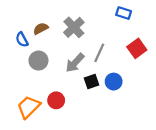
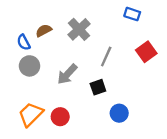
gray circle: (38, 61) -> (29, 66), moved
gray arrow: (75, 63) -> (67, 74), moved
blue circle: (114, 82) -> (119, 113), moved
red circle: (56, 100) -> (60, 117), moved

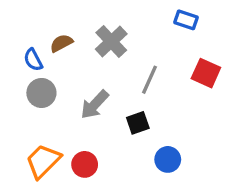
red square: (146, 52) -> (206, 73), turned -30

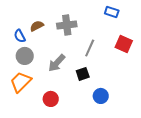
gray cross: (111, 41) -> (67, 25), turned 36
orange trapezoid: (43, 161) -> (21, 82), moved

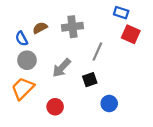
red square: (124, 44) -> (131, 34), moved

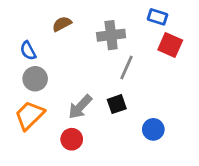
gray cross: (72, 27) -> (111, 35), moved
brown semicircle: (40, 28) -> (62, 24), moved
gray arrow: (62, 68) -> (80, 107), moved
blue circle: (109, 104) -> (153, 129), moved

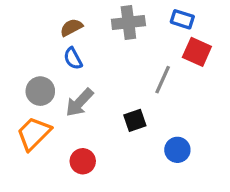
gray cross: (111, 35) -> (128, 23), moved
blue semicircle: (28, 51) -> (73, 58), moved
gray line: (127, 68) -> (163, 80), moved
gray arrow: (80, 107) -> (79, 102), moved

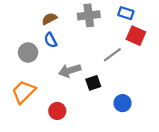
gray line: (163, 80) -> (112, 55), turned 30
gray circle: (40, 91) -> (28, 52), moved
gray arrow: (79, 102) -> (70, 70), moved, turned 30

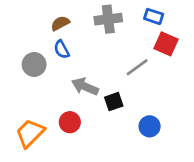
gray arrow: (70, 70) -> (85, 86), turned 40
orange trapezoid: (24, 92) -> (30, 133), moved
red circle: (57, 111) -> (70, 122), moved

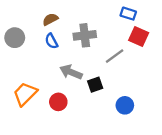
gray cross: (108, 19) -> (85, 35), moved
gray circle: (34, 64) -> (15, 38), moved
orange trapezoid: (30, 133) -> (25, 94), moved

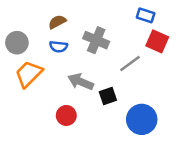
gray cross: (85, 35) -> (96, 40), turned 30
blue semicircle: (51, 41) -> (59, 47), turned -56
orange trapezoid: (25, 94) -> (29, 74), moved
blue circle: (125, 105) -> (142, 119), size x1.5

